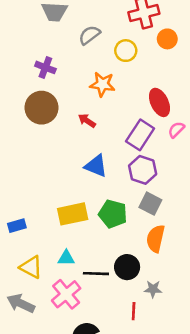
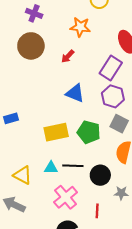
red arrow: (87, 121) -> (68, 56), turned -80
blue rectangle: (17, 226) -> (11, 118), moved
black line: (96, 274) -> (73, 166), moved
pink cross: (66, 294) -> (66, 197), moved
red line: (134, 311) -> (97, 211), moved

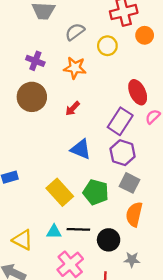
orange star: (80, 27) -> (75, 68), moved
yellow rectangle: (56, 132) -> (60, 192), turned 60

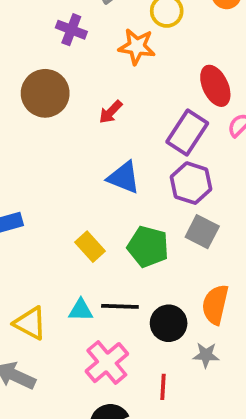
purple cross: (35, 61) -> (71, 30), moved
orange star: (75, 68) -> (137, 47), moved
yellow rectangle: (60, 192) -> (90, 247), size x0.7
orange semicircle: (134, 214) -> (215, 305), moved

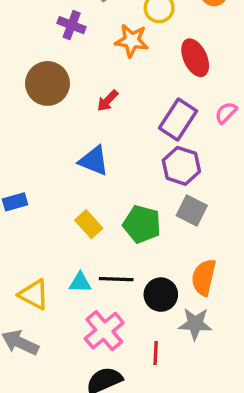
red ellipse: (215, 86) -> (195, 58), moved
blue triangle: (124, 177) -> (94, 161), moved
gray star: (206, 355) -> (195, 324), size x1.4

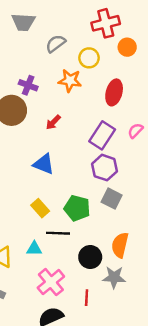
purple cross: (72, 25) -> (28, 85), moved
red ellipse: (195, 58) -> (114, 92), turned 40
black line: (116, 279) -> (58, 233), moved

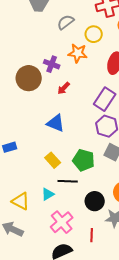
purple cross: (28, 85) -> (52, 64), moved
cyan triangle: (34, 249) -> (48, 194), turned -32

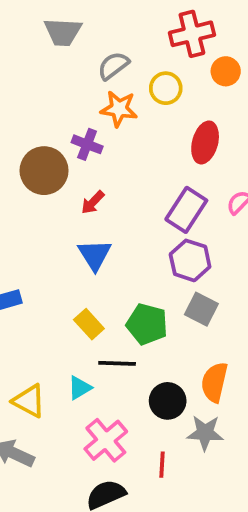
orange star: (78, 53) -> (119, 109), moved
red arrow: (64, 88) -> (93, 202), moved
blue triangle: (56, 123) -> (95, 255), turned 36

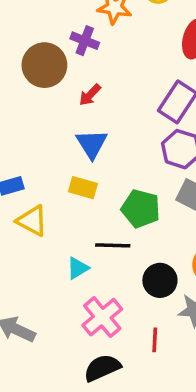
yellow rectangle: (89, 324) -> (83, 188), moved, turned -32
yellow triangle: (29, 401) -> (32, 221), moved

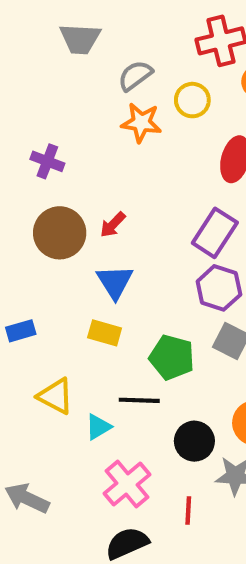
purple cross: (85, 41) -> (47, 161), moved
brown circle: (44, 65) -> (60, 233), moved
yellow triangle: (32, 221) -> (56, 396), moved

